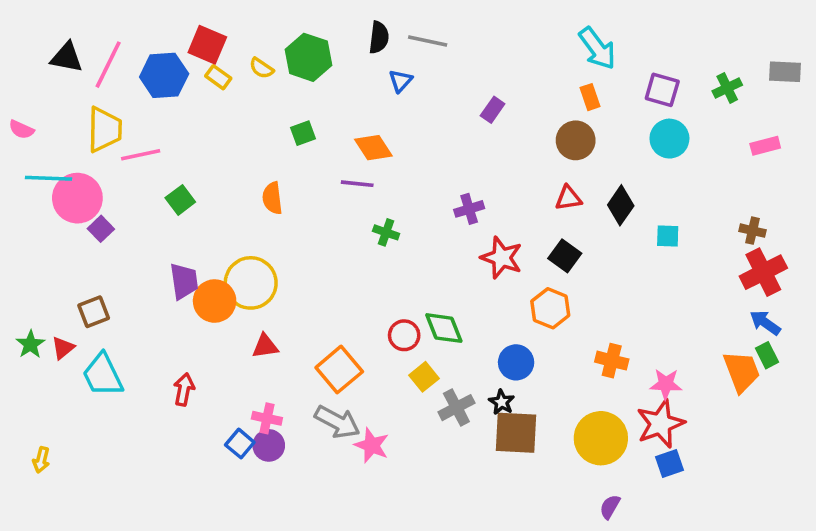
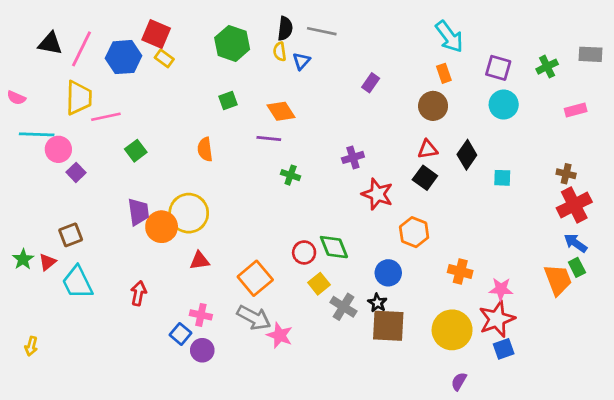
yellow semicircle: (262, 68) -> (280, 52), moved, turned 48
pink circle: (77, 198) -> (58, 149), size x0.7
black square: (565, 256) -> (425, 178), moved
gray cross: (456, 408) -> (343, 307), turned -30
purple circle: (269, 445) -> (202, 350), moved

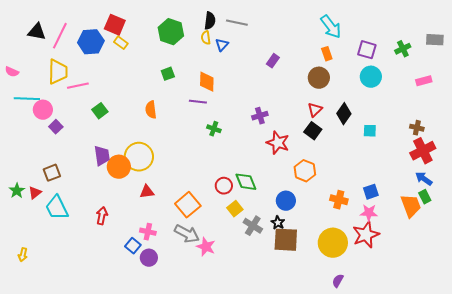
orange diamond: (281, 111) -> (207, 82), turned 35
red triangle: (428, 149) -> (315, 110), turned -35
blue square: (504, 349) -> (371, 192), moved

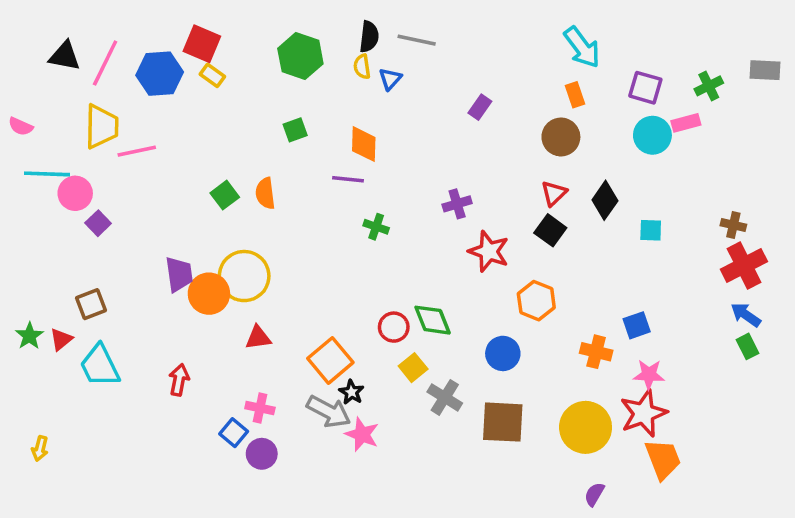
pink rectangle: (424, 81) -> (686, 123), moved
green square: (100, 111) -> (225, 195), moved
blue square: (371, 192) -> (637, 325), moved
orange trapezoid: (411, 206) -> (663, 459), moved
black star: (278, 223) -> (351, 392), moved

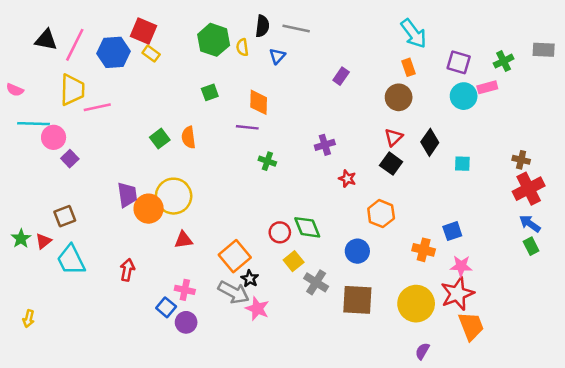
yellow semicircle: (362, 67) -> (242, 47), moved
red star: (489, 251) -> (347, 179), size x0.6

